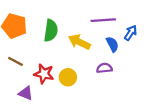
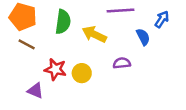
blue arrow: (131, 33) -> (162, 19), moved
blue semicircle: (112, 44) -> (143, 37), moved
brown line: (15, 61) -> (27, 44), moved

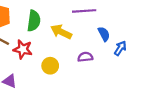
blue arrow: (162, 19) -> (120, 48), moved
red star: (55, 69) -> (23, 49), moved

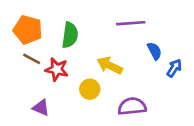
yellow arrow: (61, 32) -> (110, 65), moved
purple semicircle: (85, 57) -> (132, 106), moved, size x1.5

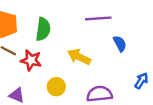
blue arrow: (174, 68) -> (141, 81), moved
yellow circle: (90, 89) -> (56, 87), moved

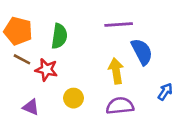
blue semicircle: (120, 44) -> (142, 52), size x1.5
yellow arrow: (79, 57) -> (116, 71), moved, turned 55

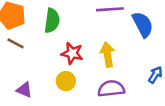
blue semicircle: (142, 52) -> (143, 24), moved
red star: (46, 70) -> (72, 53), moved

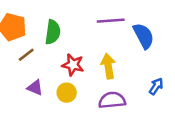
brown line: (15, 43) -> (26, 55), moved, turned -66
purple triangle: (24, 90) -> (35, 88), moved

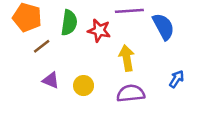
red star: (73, 65) -> (99, 31), moved

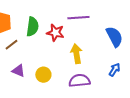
blue semicircle: (163, 27) -> (114, 37), moved

